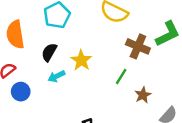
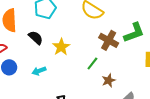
black semicircle: (49, 52) -> (36, 38), turned 98
cyan arrow: (56, 76) -> (39, 71), moved

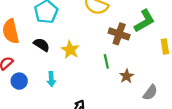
green line: (92, 64) -> (106, 61), turned -40
cyan arrow: (39, 71) -> (51, 79), turned -64

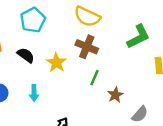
brown cross: (119, 34) -> (87, 47), moved
green line: (106, 61) -> (95, 78), turned 32

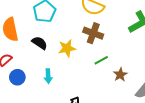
yellow star: (56, 63) -> (67, 48), turned 30
green line: (95, 78) -> (101, 60), turned 40

